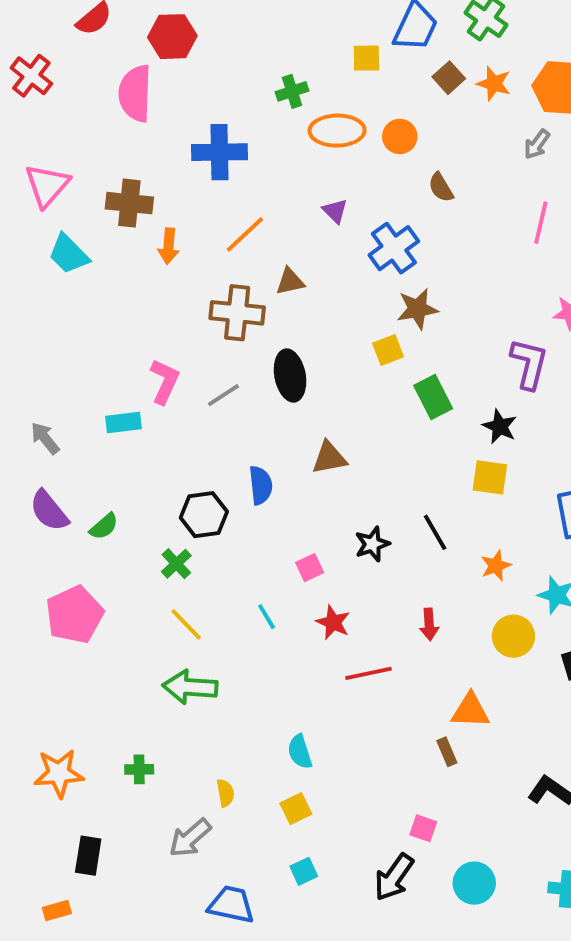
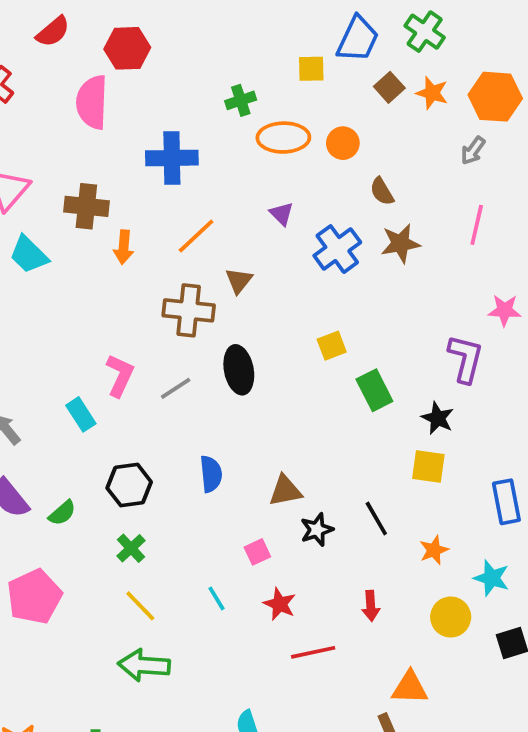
brown triangle: (290, 281) -> (239, 281), turned -40
brown star: (417, 309) -> (400, 243), moved
cyan rectangle: (123, 423) -> (81, 414), turned 64
brown triangle: (329, 458) -> (285, 491), moved
black hexagon: (204, 515) -> (129, 485), moved

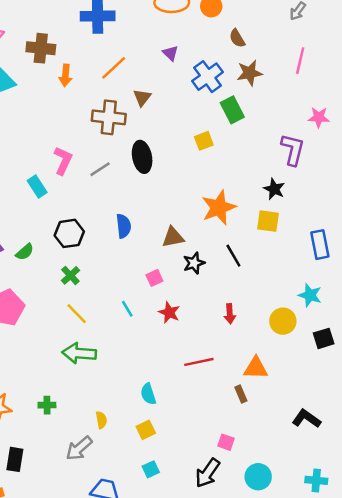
green rectangle: (374, 390) -> (232, 110), moved
orange star: (434, 550) -> (219, 208), moved, size x1.8
red line: (313, 652) -> (199, 362), moved

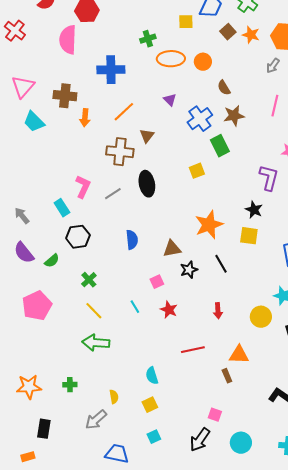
black hexagon: (69, 233) -> (78, 237), moved

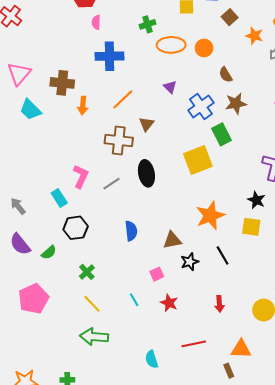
orange star: (251, 35) -> (254, 36), moved
pink semicircle: (68, 40) -> (96, 22), moved, size x0.5
yellow square: (197, 171) -> (198, 160), size x1.8
cyan semicircle: (152, 376) -> (152, 359), moved

